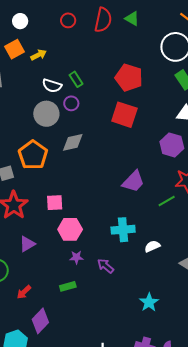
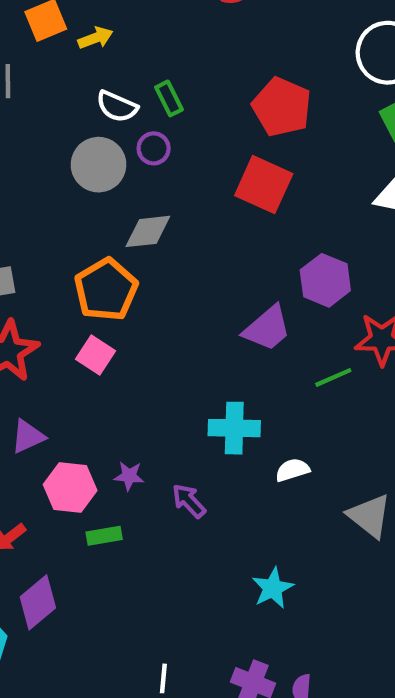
purple hexagon: (172, 145) -> (325, 280), moved
orange pentagon: (33, 155) -> (106, 290), moved
pink square: (55, 203) -> (96, 355), turned 30
pink hexagon: (70, 229) -> (70, 488), moved

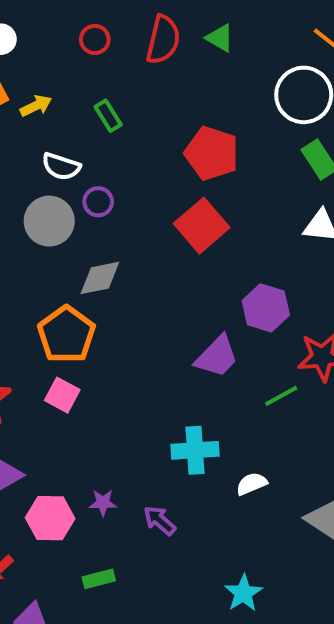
green rectangle: (169, 98) -> (108, 116), moved
red square: (264, 185) -> (202, 226), turned 30
green rectangle: (104, 536) -> (99, 579), moved

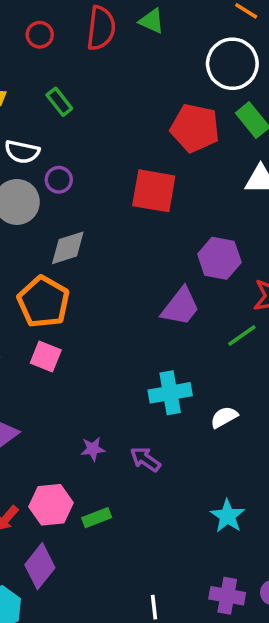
red pentagon: (212, 153) -> (195, 128), moved
red square: (202, 226) -> (154, 191), turned -33
pink hexagon: (50, 518) -> (51, 505), moved

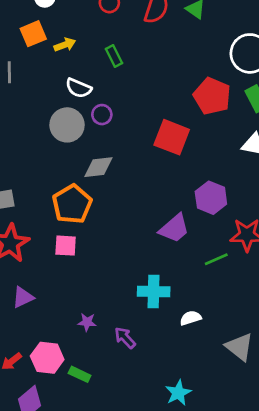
pink square: (46, 357) -> (66, 246), turned -30
green rectangle: (97, 518) -> (80, 374), turned 35

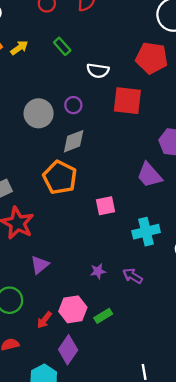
white semicircle: (78, 88) -> (98, 71), moved
purple circle: (102, 115) -> (73, 105), moved
purple trapezoid: (174, 228) -> (149, 175), turned 104
pink square: (66, 246) -> (106, 206), moved
green rectangle: (80, 374) -> (103, 316), turned -42

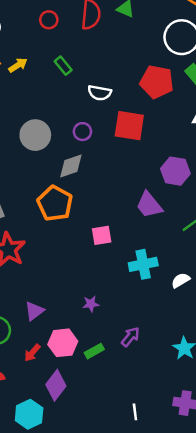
purple circle: (73, 105) -> (82, 132), moved
purple triangle: (40, 265) -> (34, 311), moved
purple arrow: (133, 276) -> (130, 337), moved, turned 96

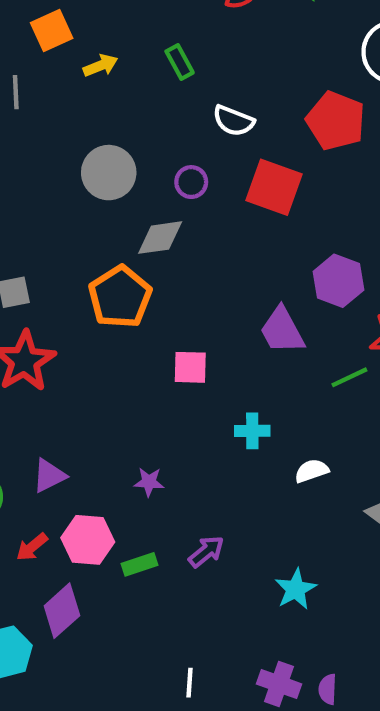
yellow arrow: (18, 65) -> (101, 66), moved
cyan cross: (143, 264) -> (252, 431), size x0.7

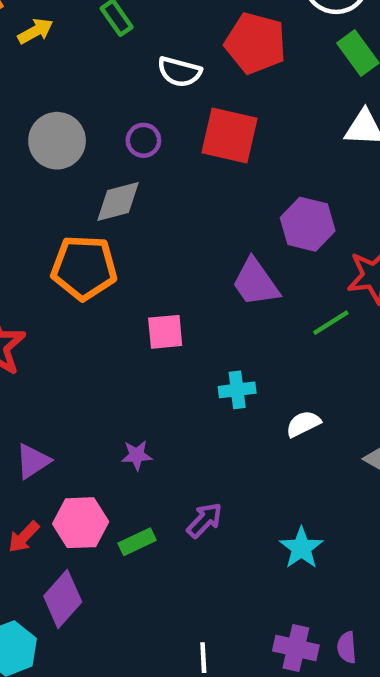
red pentagon: (336, 121) -> (255, 43), moved
orange pentagon: (120, 297) -> (84, 268), turned -30

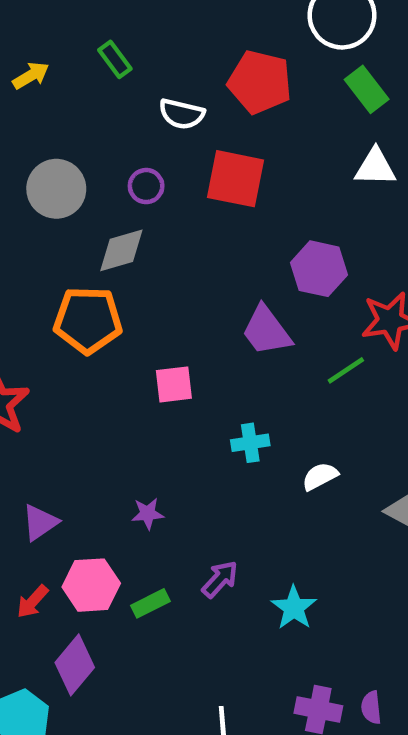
cyan star: (301, 548) -> (294, 608), moved

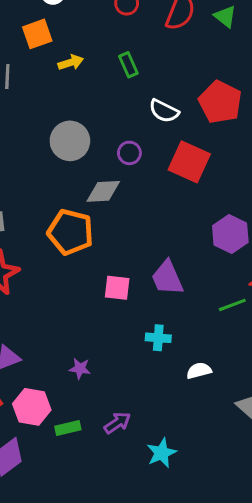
purple trapezoid: (266, 331) -> (167, 278), moved

